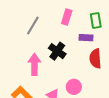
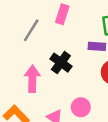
pink rectangle: (67, 17) -> (62, 14), moved

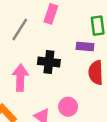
black cross: (61, 63) -> (49, 62), turned -30

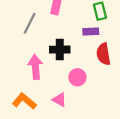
pink circle: (68, 107) -> (77, 77), moved

